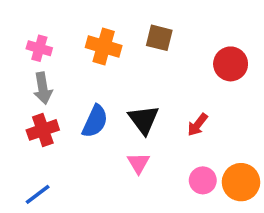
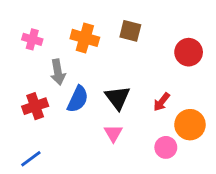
gray arrow: (43, 88) -> (58, 72), moved
orange circle: (241, 182) -> (190, 125), moved

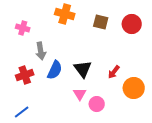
brown square: (130, 31) -> (101, 22), moved
orange cross: (85, 38) -> (65, 14), moved
red circle: (189, 52) -> (132, 24), moved
pink circle: (166, 147) -> (97, 104), moved

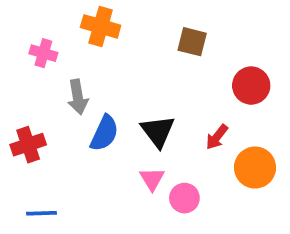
orange cross: (65, 14) -> (101, 26), moved
red circle: (132, 24) -> (251, 86), moved
red cross: (25, 75) -> (28, 145), moved
blue line: (22, 112) -> (41, 213), turned 35

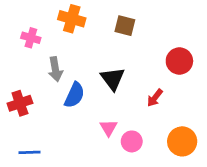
brown square: (192, 42) -> (125, 26), moved
black triangle: (158, 131) -> (113, 79), moved
orange circle: (255, 168) -> (182, 141), moved

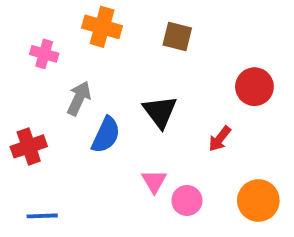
gray arrow: (55, 69) -> (79, 98), turned -145

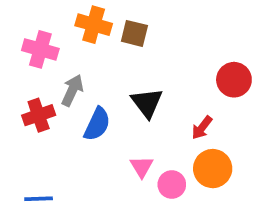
brown square: (177, 37) -> (134, 33), moved
pink cross: (44, 54) -> (40, 49), size x1.4
red cross: (29, 146) -> (39, 115), moved
orange circle: (258, 200) -> (213, 169), moved

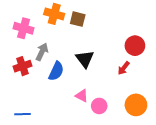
red arrow: (202, 128) -> (124, 68), moved
pink triangle: (142, 167) -> (82, 96), turned -32
orange circle: (213, 169) -> (136, 105), moved

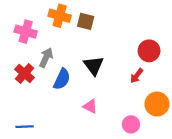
red cross: (22, 66) -> (25, 73), turned -30
orange circle: (136, 105) -> (157, 104), moved
pink circle: (99, 106) -> (131, 124), moved

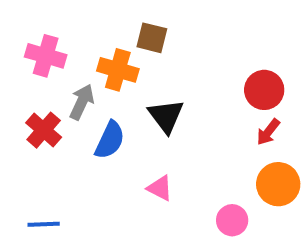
orange cross: (60, 16) -> (118, 70), moved
red arrow: (137, 76) -> (268, 132), moved

